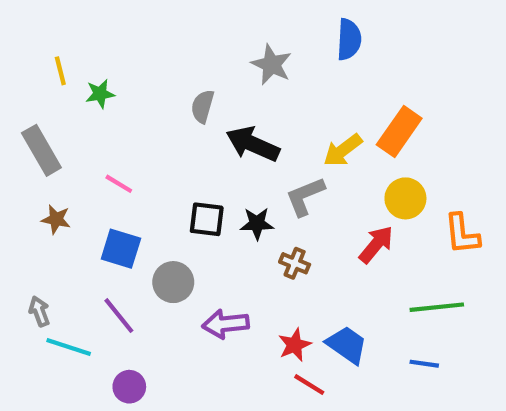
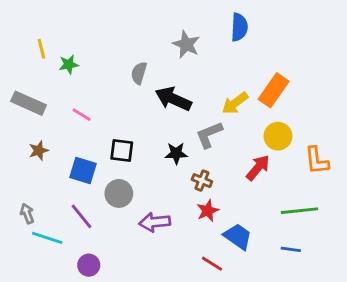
gray rectangle: (41, 150) -> (29, 103), turned -36
pink line: (119, 184) -> (82, 115), moved
brown star: (56, 219) -> (39, 150), turned -30
black square: (207, 219) -> (122, 150), moved
red star: (295, 345) -> (208, 211), moved

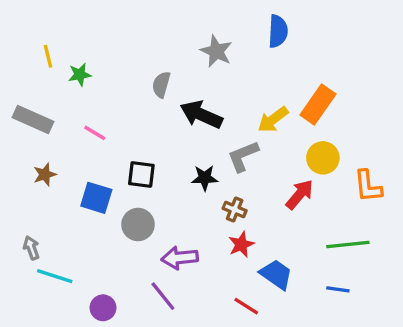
purple line: (82, 216) -> (163, 296), moved

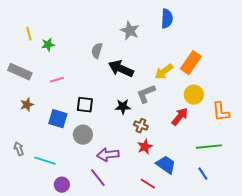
pink line: (95, 133) -> (57, 80), turned -48
cyan line: (55, 276) -> (45, 161), moved
blue line: (338, 289) -> (203, 174), turned 48

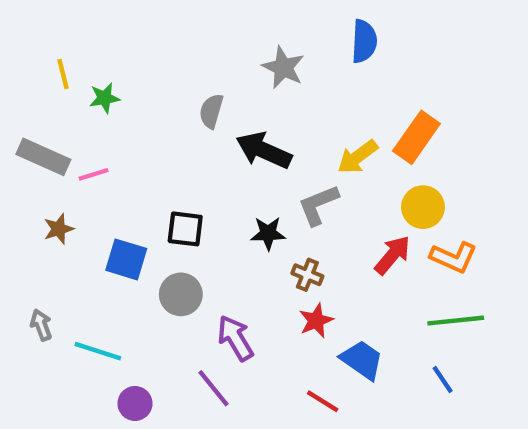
pink line: (57, 80) -> (94, 174), moved
orange L-shape: (221, 112) -> (454, 257), moved, turned -60
purple arrow: (108, 155) -> (235, 338), turned 65

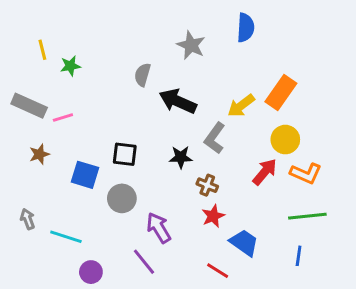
gray L-shape: (318, 205) -> (215, 138), turned -32
blue line: (443, 379) -> (299, 256), turned 42

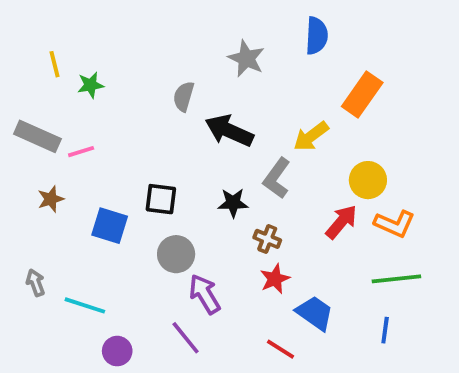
orange rectangle: (281, 92) -> (362, 95), moved
gray circle: (122, 198) -> (176, 254), moved

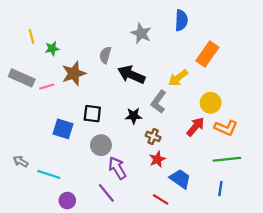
brown star: (51, 199) -> (74, 74), moved, size x1.6
gray arrow: (35, 283) -> (21, 161), turned -40

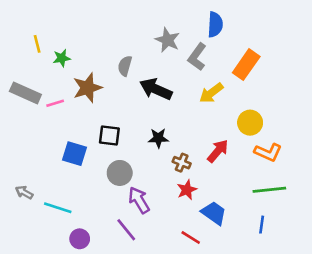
gray L-shape: (158, 102) -> (197, 57), moved
red arrow: (195, 127) -> (218, 151), moved

